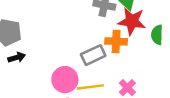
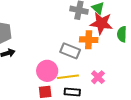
gray rectangle: (93, 55) -> (70, 51), turned 48

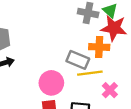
yellow line: (68, 77) -> (90, 73), moved

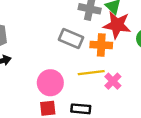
gray rectangle: (78, 60) -> (71, 38), moved
pink cross: (110, 90) -> (113, 81), moved

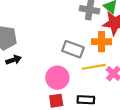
gray rectangle: (71, 38) -> (73, 49), moved

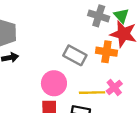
yellow line: (94, 67) -> (92, 93), moved

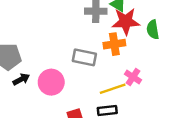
pink circle: (54, 83) -> (51, 82), moved

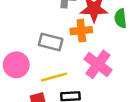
pink cross: (133, 77) -> (98, 64), size x1.6
yellow line: (113, 89) -> (54, 77), moved

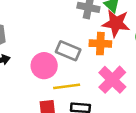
pink circle: (16, 65) -> (44, 66), moved

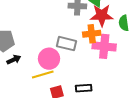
pink cross: (112, 80) -> (104, 46), moved, turned -30
yellow line: (67, 86) -> (43, 75), moved

